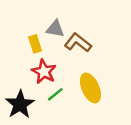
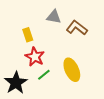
gray triangle: (55, 29) -> (54, 17), moved
brown L-shape: (78, 43) -> (77, 28), moved

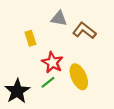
red star: (35, 57) -> (52, 62), moved

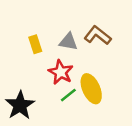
gray triangle: (59, 18) -> (68, 42), moved
green line: (48, 82) -> (68, 95), moved

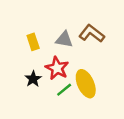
black star: (20, 105) -> (33, 79), moved, size x0.6

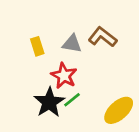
black star: (33, 79) -> (49, 102), moved, size x1.6
yellow ellipse: (86, 84) -> (119, 110), moved, turned 72

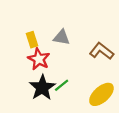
brown L-shape: (103, 37) -> (101, 51), moved
red star: (64, 76) -> (39, 59), moved

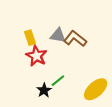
brown L-shape: (101, 51) -> (75, 39), moved
black star: (42, 88) -> (44, 90), moved, size x0.6

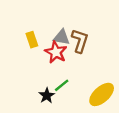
brown L-shape: (75, 39) -> (80, 41), turned 70
red star: (36, 56) -> (56, 52), moved

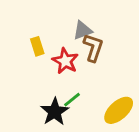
gray triangle: (62, 37) -> (83, 30), moved, turned -30
black star: (47, 96) -> (55, 112), size x1.5

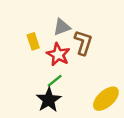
gray triangle: (83, 30) -> (62, 27), moved
green line: (72, 100) -> (55, 81), moved

